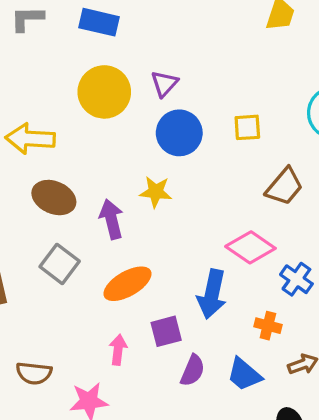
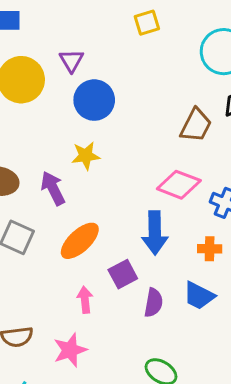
yellow square: (247, 127) -> (147, 23), moved

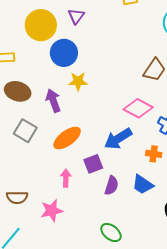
blue circle: (94, 100) -> (64, 53), moved
blue arrow: (155, 233) -> (118, 139), turned 52

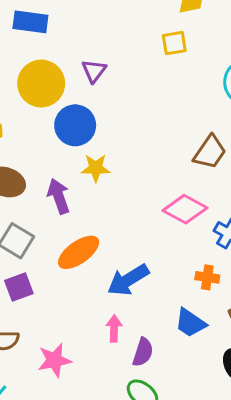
blue arrow: (118, 139) -> (128, 280), moved
purple square: (93, 164) -> (19, 287), moved
pink arrow: (66, 178) -> (114, 329), moved
purple semicircle: (112, 186) -> (143, 352), moved

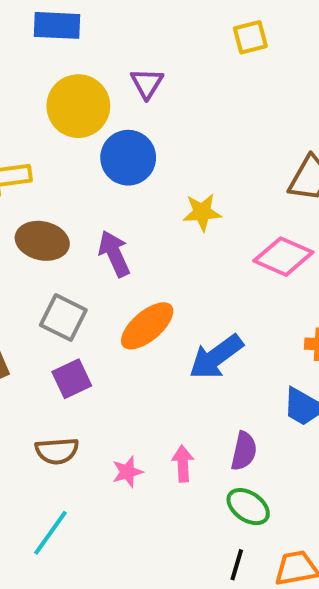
yellow star: (96, 168) -> (202, 212), moved
pink arrow: (114, 329) -> (183, 464), moved
pink star: (54, 360) -> (127, 472), size x0.7

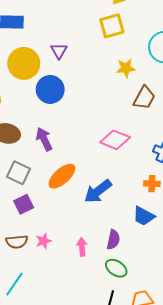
yellow square: (250, 37) -> (112, 26), size x1.4
yellow star: (202, 212) -> (126, 68), moved
pink diamond: (283, 257) -> (115, 140), moved
pink star: (127, 472) -> (43, 241), moved

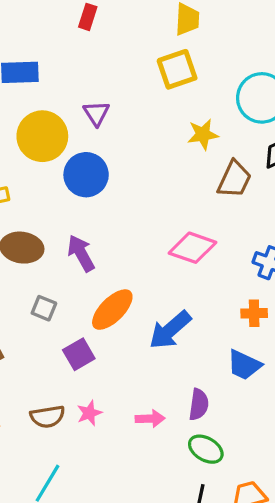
gray square: (19, 173) -> (44, 308), size x0.7
purple square: (24, 204) -> (79, 354), moved
pink arrow: (82, 247) -> (150, 419), turned 96

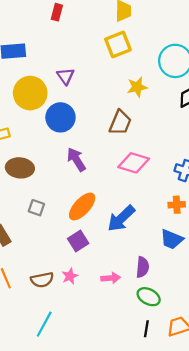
brown trapezoid: (234, 179) -> (120, 123), moved
purple arrow: (81, 253) -> (76, 159), moved
purple square: (79, 354) -> (78, 241), moved

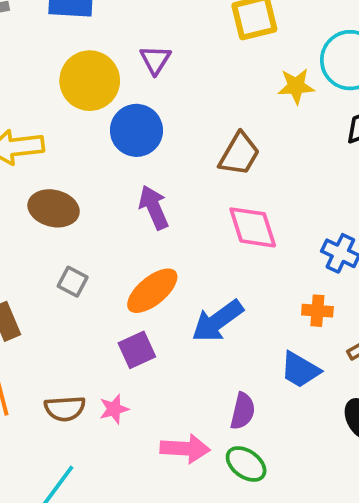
yellow star: (137, 87) -> (296, 86), moved
pink diamond: (134, 163) -> (253, 227), turned 48
pink arrow: (111, 278) -> (185, 449), moved, size x1.4

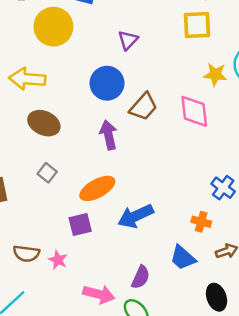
yellow circle: (90, 81) -> (53, 27), moved
brown trapezoid: (239, 154) -> (143, 107), moved
pink diamond: (253, 227) -> (194, 111), moved
pink star: (114, 409) -> (58, 260), turned 30

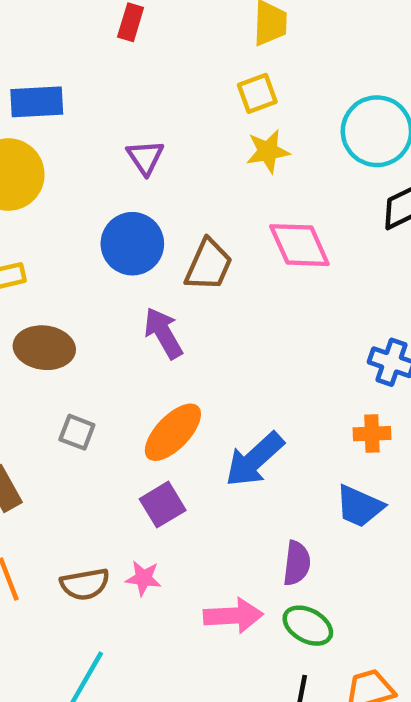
yellow square: (197, 25) -> (257, 93), size x0.7
yellow star: (215, 75) -> (268, 151), moved

